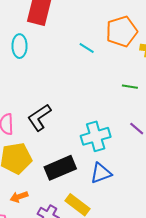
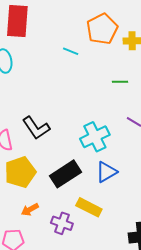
black L-shape: (39, 117) -> (36, 128), turned -80

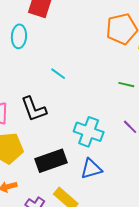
cyan line: (71, 51) -> (58, 74), moved
cyan cross: (95, 137) -> (89, 132), turned 32

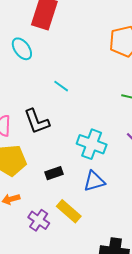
cyan ellipse: (19, 36) -> (22, 49), turned -40
black rectangle: (51, 161) -> (54, 173), size x0.6

